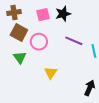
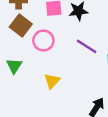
green triangle: (20, 58) -> (14, 66), moved

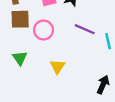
brown square: (21, 25) -> (20, 19), turned -30

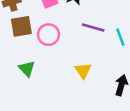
yellow triangle: (57, 67) -> (83, 71), moved

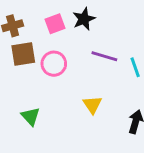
green triangle: (27, 69) -> (31, 116), moved

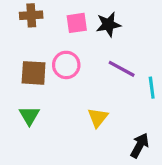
brown square: (23, 54) -> (34, 73), moved

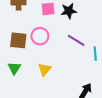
yellow triangle: (98, 117) -> (45, 69), moved

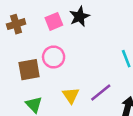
purple line: (76, 40) -> (101, 92), moved, turned -54

